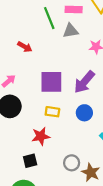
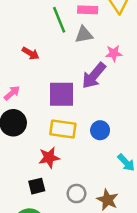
purple arrow: (84, 82) -> (94, 76), moved
yellow rectangle: (52, 112) -> (63, 129), size x1.5
gray circle: (72, 163) -> (76, 194), moved

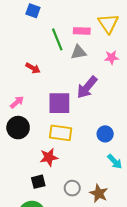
pink star: (114, 53) -> (111, 57), moved
blue circle: (100, 130) -> (105, 134), moved

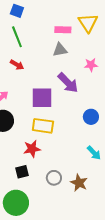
green line: (57, 39) -> (17, 37), moved
pink star: (111, 57) -> (91, 65), moved
purple arrow: (87, 87) -> (68, 83), turned -85
blue circle: (105, 134) -> (91, 117), moved

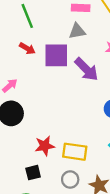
purple square: (42, 98) -> (56, 55), moved
yellow rectangle: (43, 126) -> (75, 152), moved

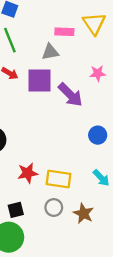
gray triangle: (77, 31) -> (50, 52), moved
black square: (33, 173) -> (16, 210), moved

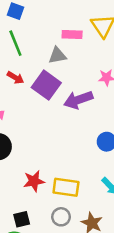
purple square: (40, 80) -> (46, 85), turned 36
purple arrow: (70, 95) -> (78, 100), turned 116

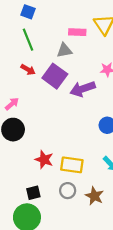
red star: (34, 181) -> (44, 160), turned 30

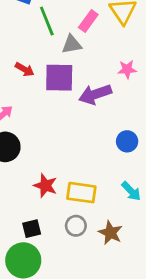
pink rectangle: (77, 32) -> (88, 21), turned -56
green line: (28, 40) -> (47, 21), moved
purple square: (55, 76) -> (59, 78), turned -35

